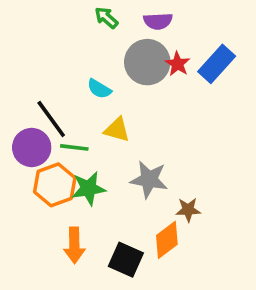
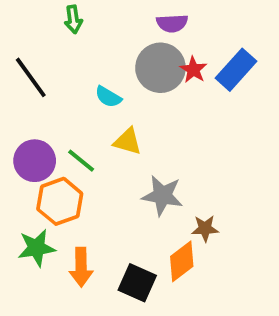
green arrow: (106, 18) -> (73, 19), moved, turned -140
black line: (51, 119) -> (31, 77), moved
green line: (74, 147) -> (81, 161), turned 32
green star: (89, 188) -> (37, 248), moved

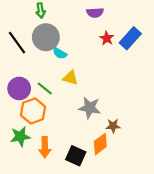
gray circle: (160, 68) -> (46, 37), moved

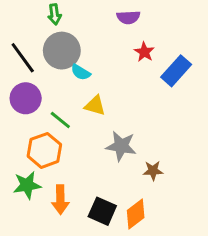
blue rectangle: (130, 38) -> (176, 71), moved
purple circle: (19, 88) -> (26, 98), moved
orange diamond: (100, 144) -> (136, 214), moved

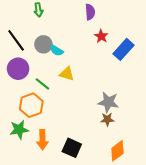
purple semicircle: (128, 17) -> (90, 12), turned -91
gray circle: (62, 51) -> (43, 44), moved, size x0.7
gray star: (121, 146) -> (108, 102), moved
orange diamond: (136, 214) -> (117, 151), moved

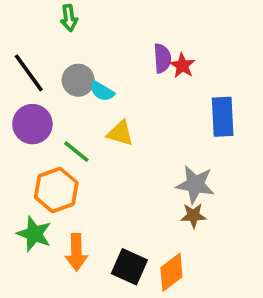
purple semicircle: (90, 12) -> (162, 58), moved
blue rectangle: (124, 49) -> (223, 117), moved, turned -45
green star: (19, 130) -> (34, 234), turned 30
orange diamond: (117, 151) -> (171, 272), moved

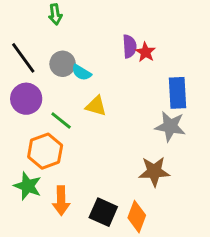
gray star: (195, 184) -> (170, 126), moved
brown star: (193, 216) -> (154, 171), size x1.5
orange diamond: (171, 272) -> (137, 217), turned -32

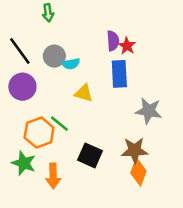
cyan semicircle: (81, 73) -> (71, 64), turned -42
blue rectangle: (177, 93) -> (119, 74), moved
green line: (61, 121) -> (59, 124), moved
black square: (103, 212) -> (90, 155), moved
orange diamond: (137, 217) -> (138, 172), moved

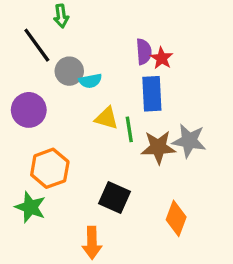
black line: (20, 51) -> (37, 45), moved
green line: (59, 124) -> (129, 129), moved, turned 42
brown star: (135, 150) -> (158, 147), moved
orange arrow: (53, 176) -> (92, 243), moved

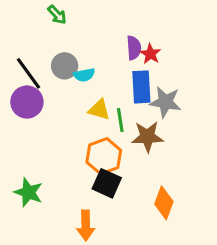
green arrow: (61, 16) -> (57, 15), turned -35
black line: (37, 45) -> (28, 73), moved
gray star: (189, 141) -> (165, 102), moved
orange hexagon: (50, 168) -> (104, 156), moved

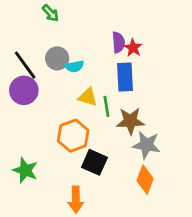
gray star: (165, 102) -> (146, 145), moved
orange hexagon: (104, 156) -> (73, 136), moved

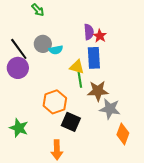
yellow triangle: (88, 97) -> (77, 67), moved
orange diamond: (145, 180) -> (123, 134), moved

